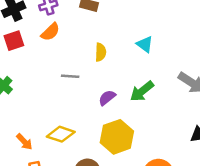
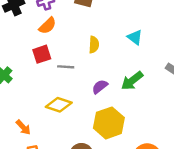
red square: (14, 41) -> (42, 54), moved
yellow diamond: (61, 134) -> (59, 105), moved

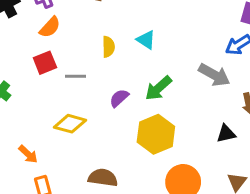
cyan triangle: (135, 37) -> (146, 40), moved
yellow hexagon: (109, 123) -> (156, 134), moved

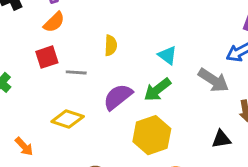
cyan triangle: (146, 40) -> (167, 55), moved
purple semicircle: (119, 98) -> (118, 97), size x1.5

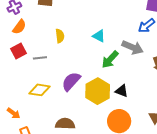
green arrow: (157, 90) -> (110, 59), moved
purple semicircle: (118, 97) -> (71, 81), moved
black triangle: (221, 139) -> (122, 91), moved, turned 40

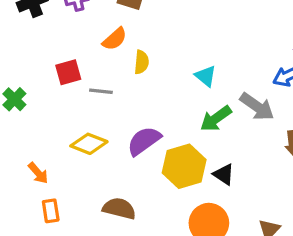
orange semicircle: (19, 27) -> (115, 39), moved

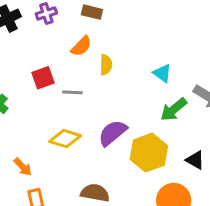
black triangle: (224, 174) -> (195, 160), moved

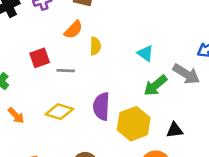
purple semicircle: (113, 133) -> (101, 106), turned -48
black triangle: (195, 160) -> (175, 130), turned -36
orange arrow: (23, 167) -> (16, 115), moved

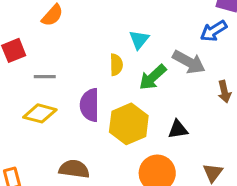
yellow semicircle: (95, 46) -> (116, 65), moved
cyan triangle: (145, 53) -> (139, 40), turned 36
gray line: (66, 71) -> (45, 77), moved

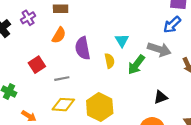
purple semicircle: (90, 105) -> (83, 48), moved
yellow hexagon: (129, 124) -> (100, 107), moved

